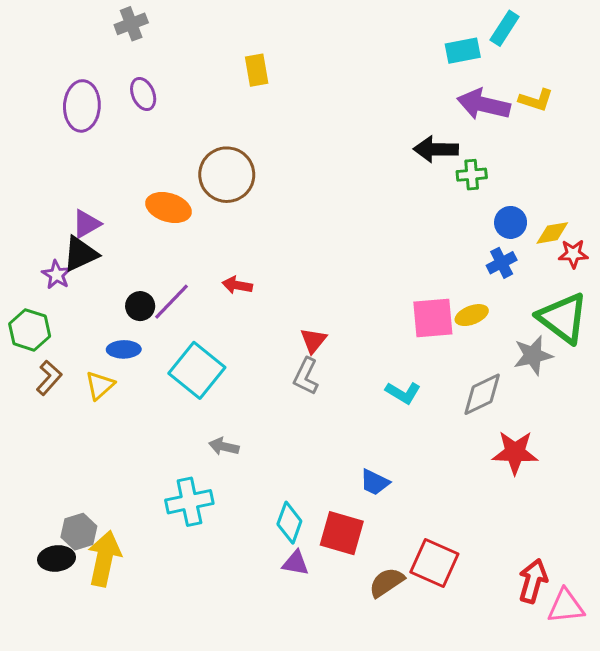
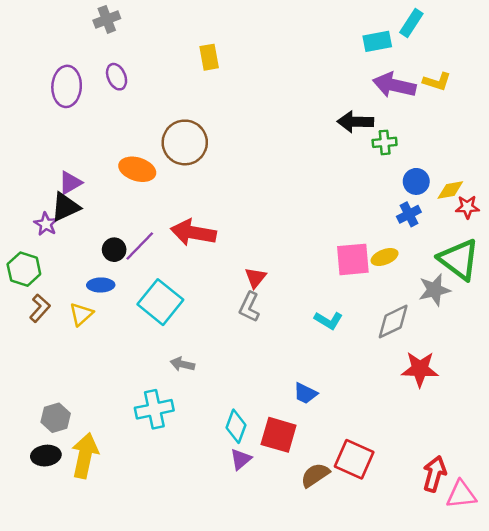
red arrow: (237, 285) -> (193, 233), size x1.8
gray hexagon: (79, 532) -> (56, 418), moved
purple triangle: (295, 563) -> (241, 459), turned -50

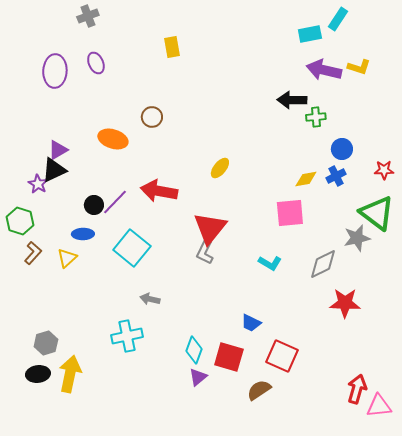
brown circle: (185, 142) -> (152, 117), size x0.6
yellow diamond: (450, 190) -> (306, 179), moved
yellow ellipse: (385, 257) -> (220, 168), moved, turned -30
red triangle: (255, 278) -> (210, 228), size x1.8
red square: (354, 459) -> (282, 356), moved

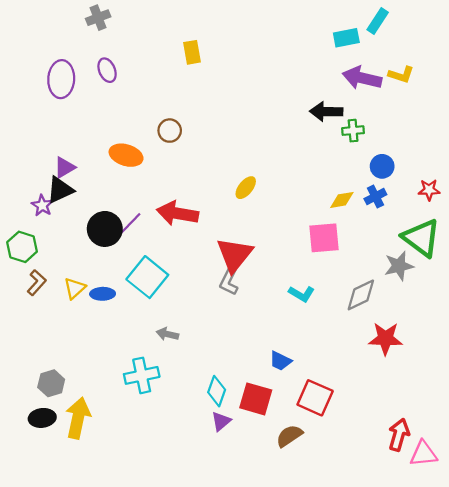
black circle: (94, 205) -> (105, 229), size x1.6
blue ellipse: (83, 234) -> (103, 294), moved

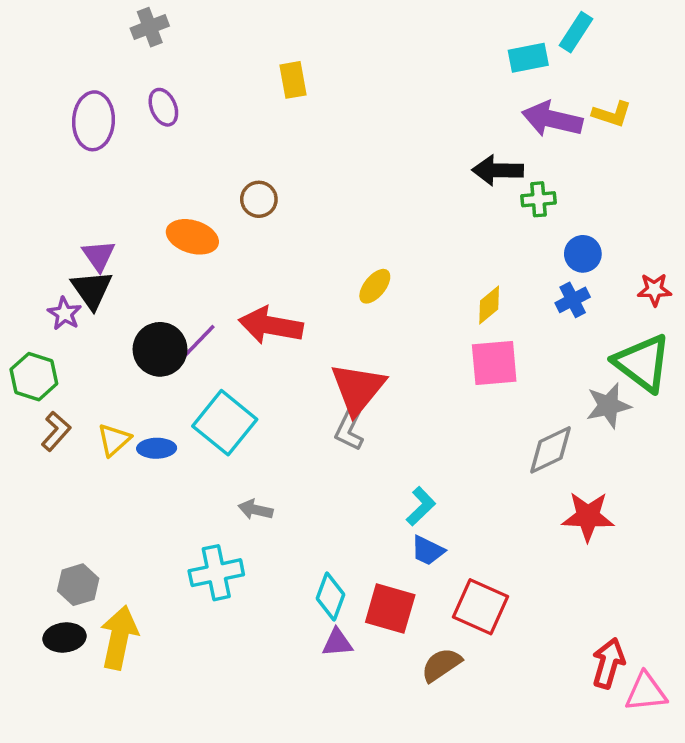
purple triangle: (65, 167) -> (99, 256), turned -35
black triangle: (60, 190) -> (92, 290), turned -40
yellow diamond: (342, 200) -> (489, 305), moved, turned -30
cyan L-shape: (302, 294) -> (421, 506), moved, turned -75
purple triangle: (221, 421) -> (337, 643), turned 35

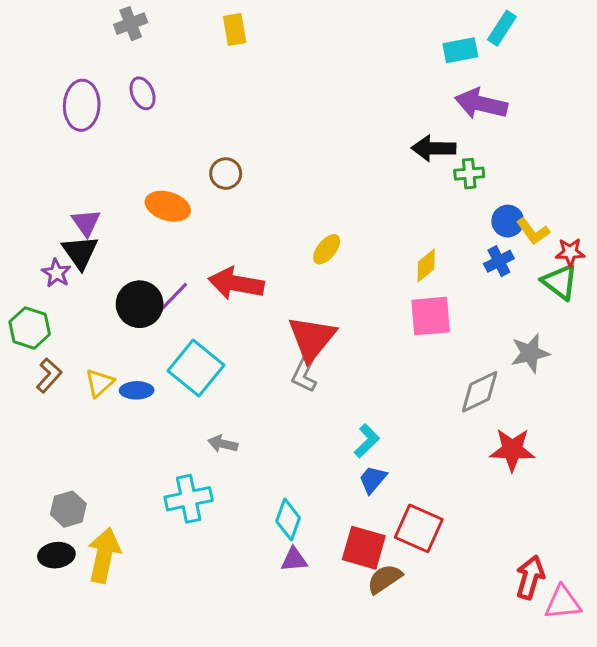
yellow rectangle: (293, 80) -> (235, 30), moved
yellow L-shape: (612, 114) -> (533, 231), moved, turned 36
green triangle: (643, 363) -> (560, 282), moved, size x0.7
blue trapezoid: (428, 551) -> (373, 479), turned 104
red square: (390, 609) -> (364, 548), moved

